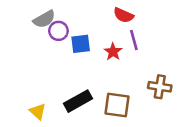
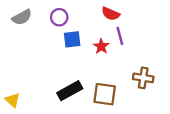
gray semicircle: (44, 19) -> (22, 17), moved
purple circle: (58, 31) -> (59, 17), moved
yellow triangle: (38, 111) -> (13, 100), moved

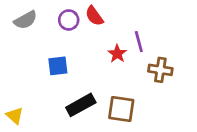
red semicircle: (111, 14) -> (94, 16), moved, turned 30
blue square: (72, 39) -> (58, 66), moved
brown cross: (143, 78) -> (160, 70), moved

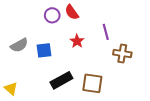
gray semicircle: (26, 20) -> (19, 45), moved
red star: (117, 54) -> (77, 41), moved

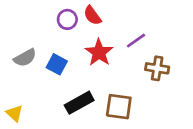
purple line: (106, 32) -> (136, 41), turned 70
red star: (77, 41) -> (99, 52), size x1.5
blue square: (44, 50) -> (57, 64), turned 35

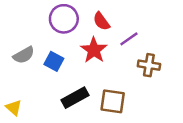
red semicircle: (92, 15) -> (101, 21), moved
purple circle: (67, 19) -> (64, 19), size x1.5

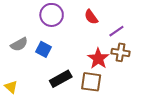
red semicircle: (101, 21) -> (91, 17), moved
purple line: (129, 39) -> (116, 31), moved
red star: (94, 50) -> (98, 59), moved

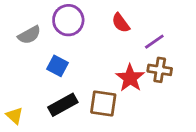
gray semicircle: (19, 44) -> (29, 35), moved
black rectangle: (61, 79) -> (63, 105), moved
brown square: (91, 82) -> (103, 103), moved

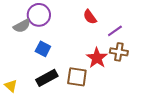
purple circle: (68, 20) -> (39, 15), moved

